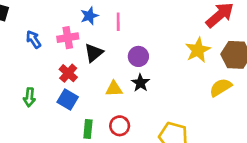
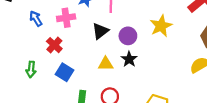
yellow star: (198, 50) -> (161, 26), moved
black triangle: (94, 53) -> (100, 31), moved
red cross: (68, 73) -> (54, 45), moved

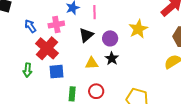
red cross: (54, 45) -> (47, 48), size x1.6
blue square: (65, 72) -> (57, 72), turned -35

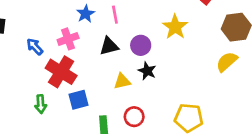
black triangle: (86, 35) -> (109, 46), turned 35

